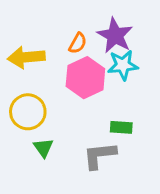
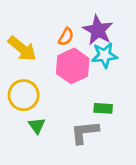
yellow arrow: (26, 57) -> (22, 49), turned -136

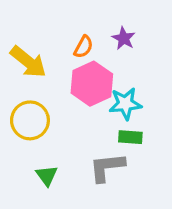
purple star: (98, 30) -> (124, 38), size x0.6
cyan star: (104, 55) -> (125, 104), moved
green triangle: (37, 126) -> (47, 176), moved

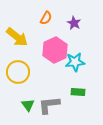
orange semicircle: (83, 47) -> (46, 18), moved
green rectangle: (130, 137) -> (78, 92), moved
gray L-shape: (107, 167) -> (49, 105), moved

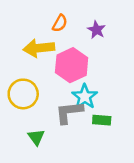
yellow arrow: (17, 37) -> (39, 48), moved, turned 135
cyan star: (75, 62) -> (85, 97), moved, turned -30
gray L-shape: (49, 105) -> (69, 112), moved

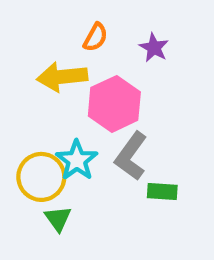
yellow circle: (23, 94) -> (41, 177), moved
cyan star: (85, 97) -> (77, 160), moved
gray L-shape: (69, 112) -> (131, 156), moved, turned -48

